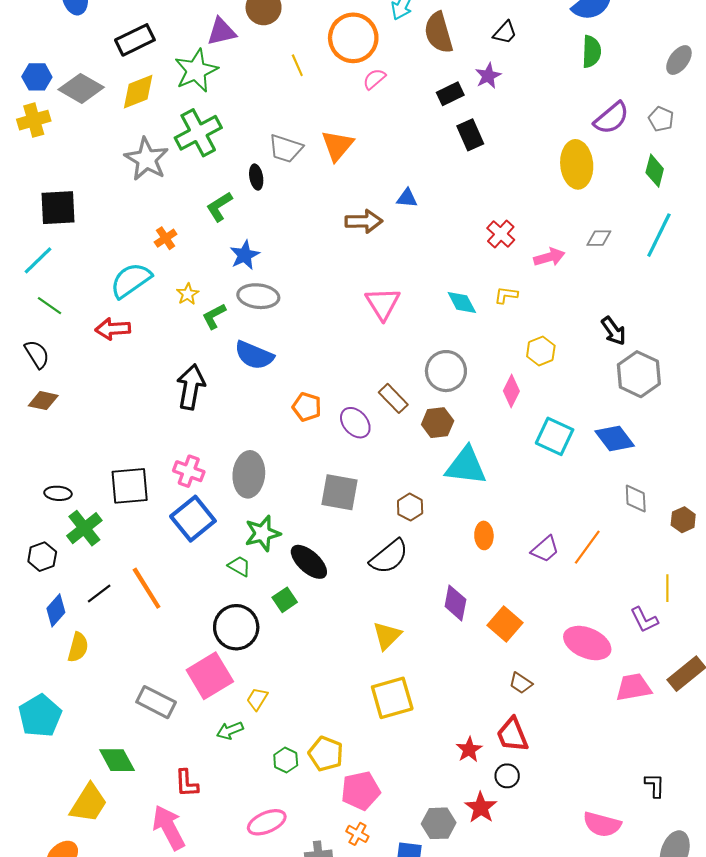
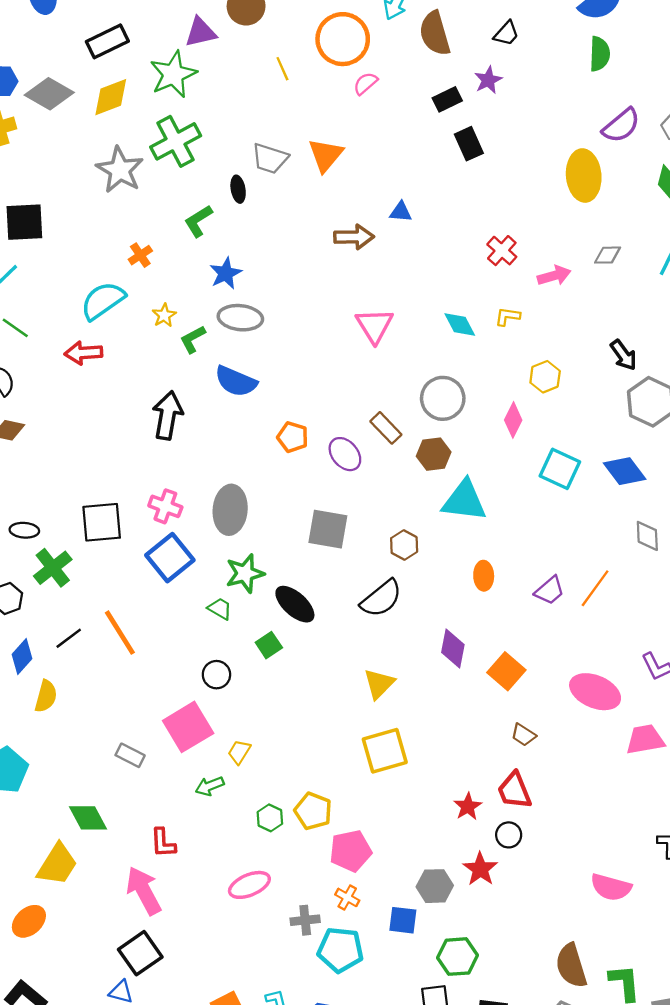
black circle: (236, 627) -> (216, 675), size x0.6
gray rectangle: (156, 702) -> (130, 755), size x0.7

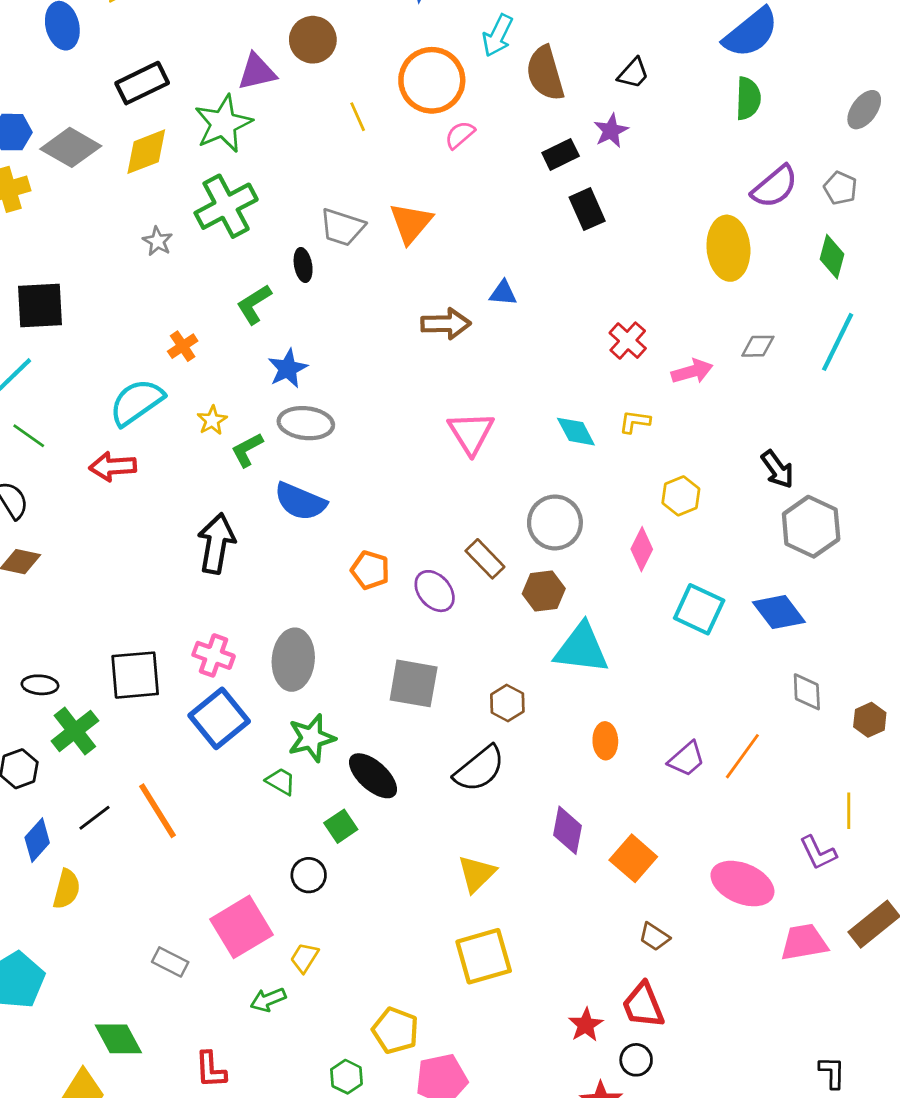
gray star: (120, 170) -> (158, 241), size x0.5
black circle: (216, 675) -> (309, 875), moved
green hexagon: (270, 818) -> (346, 1077), moved

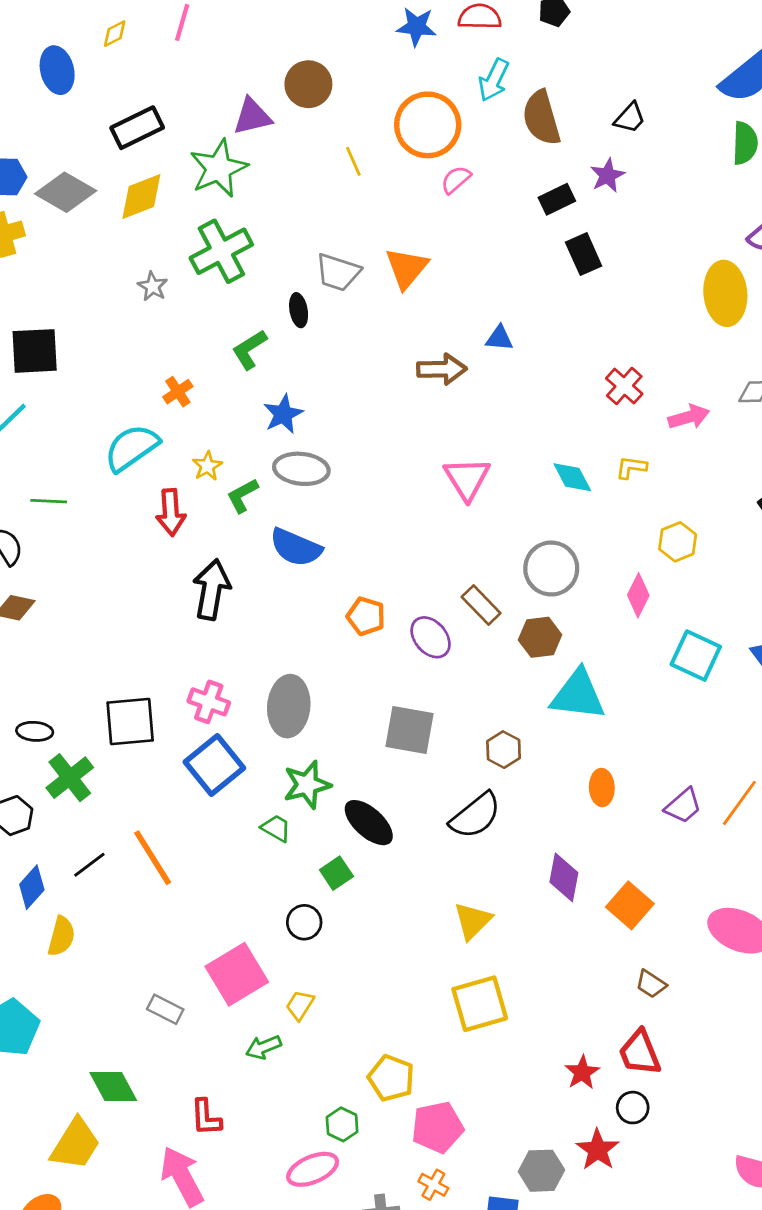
green line: (29, 436) -> (49, 501), moved, turned -32
red arrow: (113, 467) -> (171, 512), moved, turned -90

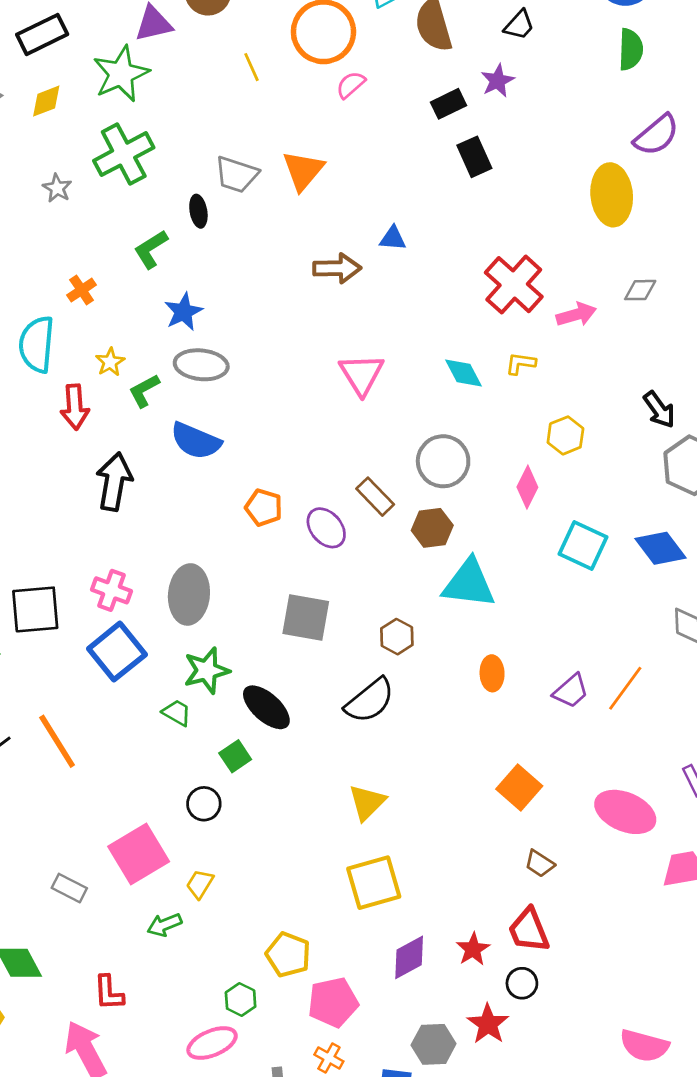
yellow diamond: (141, 196) -> (46, 101), size x0.7
red cross: (624, 386) -> (514, 285), size x1.6
cyan semicircle: (132, 448) -> (37, 344), turned -50
purple diamond: (564, 877) -> (409, 957), moved, turned 51

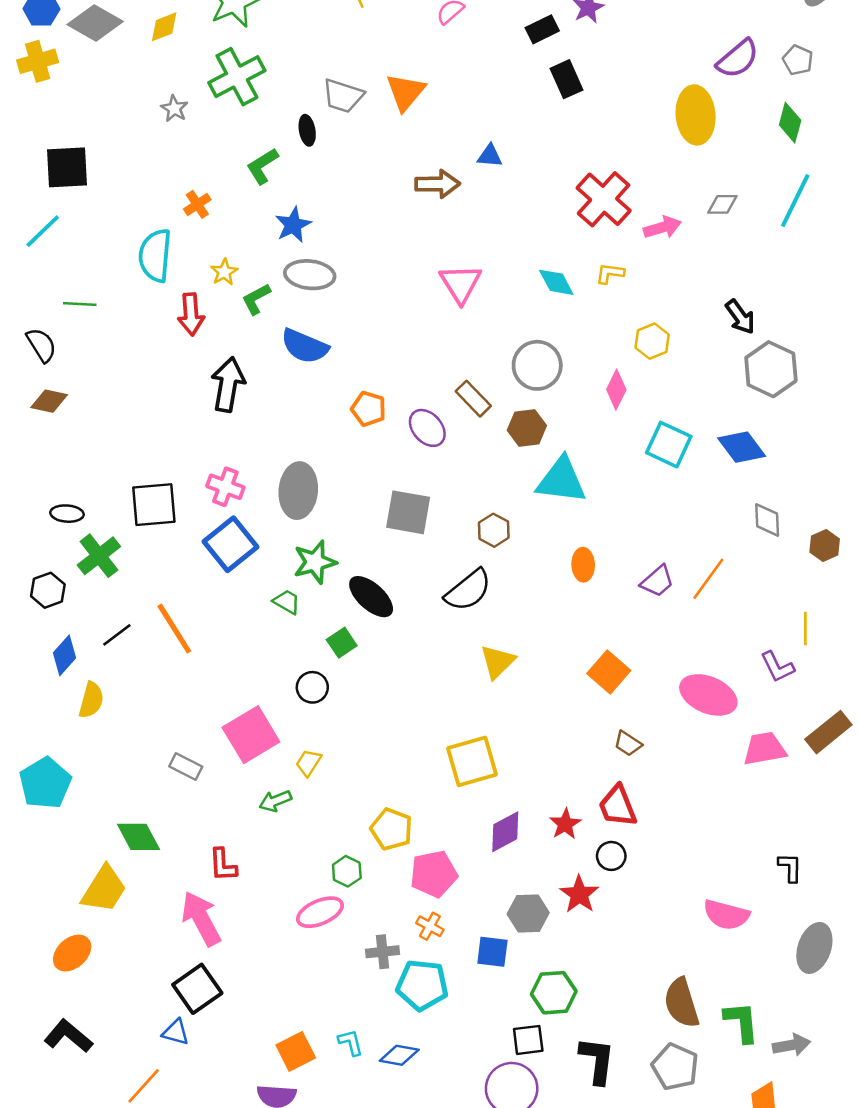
yellow triangle: (367, 802) -> (498, 662), moved

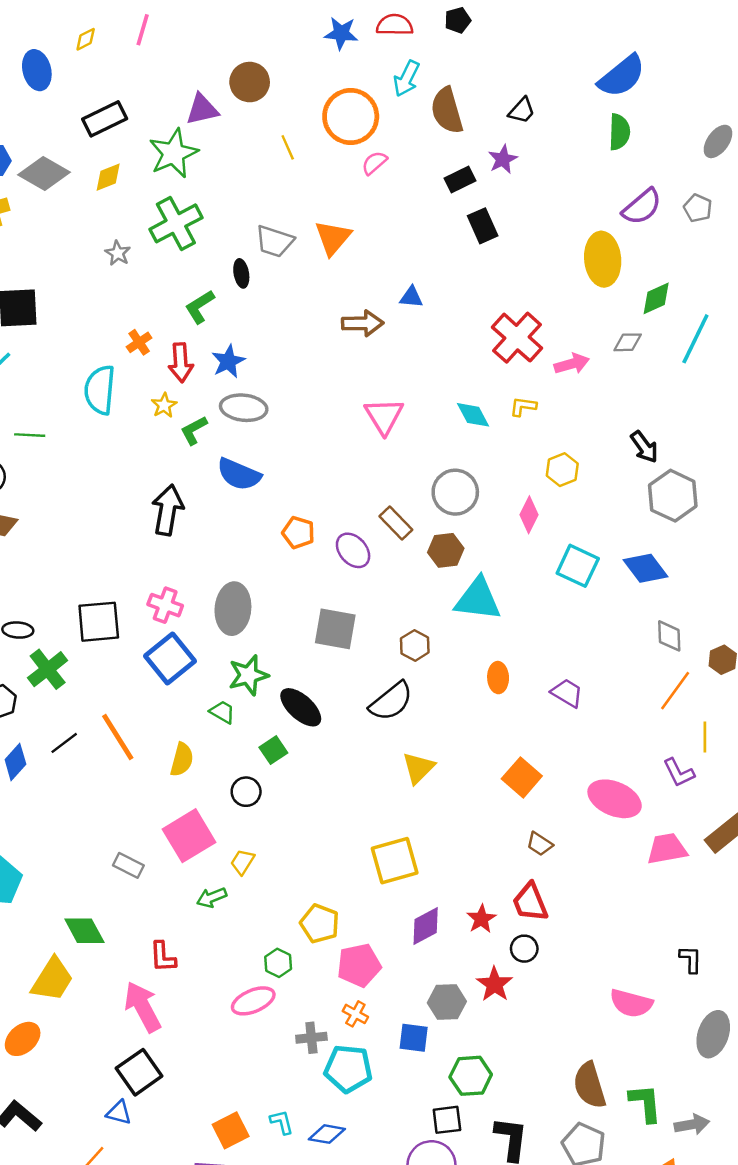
green diamond: (790, 123) -> (656, 298), moved, turned 51
red arrow: (191, 314) -> (181, 363), moved
orange line: (708, 579) -> (675, 691), moved
purple trapezoid: (657, 581) -> (567, 693), turned -108
yellow semicircle: (91, 700) -> (182, 760), moved

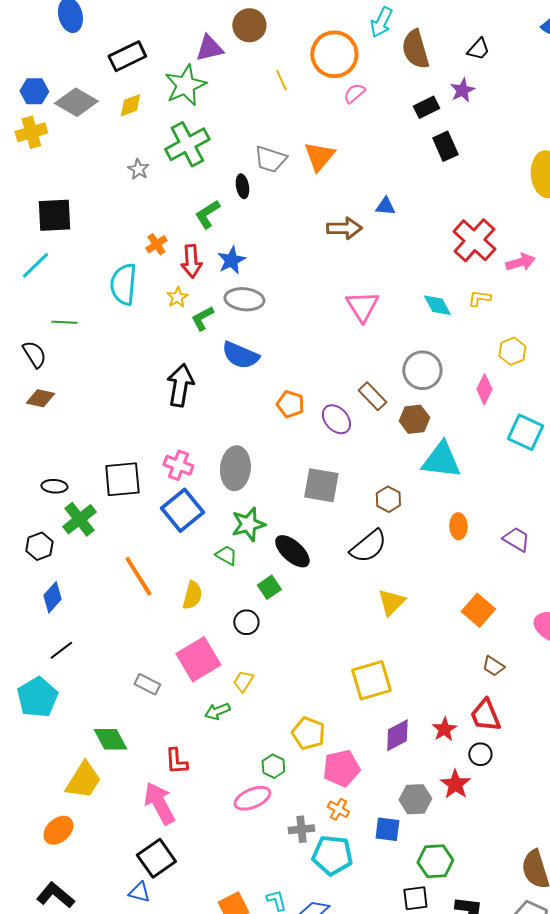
black line: (64, 743) -> (61, 650), moved

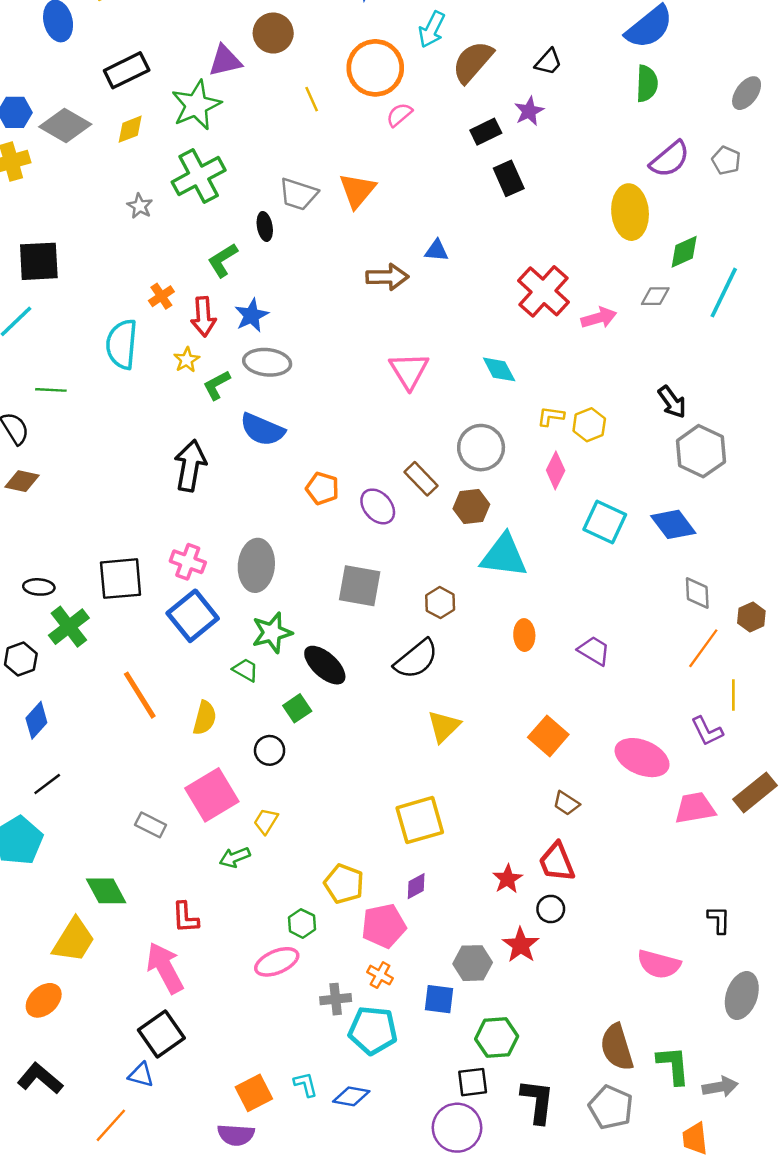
brown semicircle: (415, 49) -> (473, 62), turned 57
yellow L-shape: (479, 298) -> (551, 416), moved
purple diamond: (397, 735) -> (416, 886), moved, size x0.7

